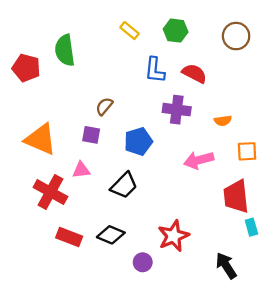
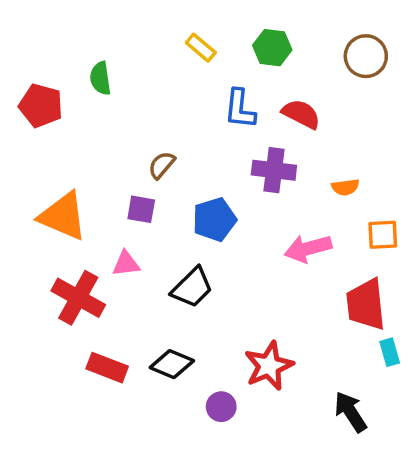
green semicircle: (65, 50) -> (100, 78), size x0.7

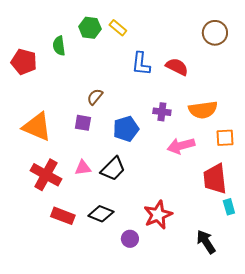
green hexagon: (272, 48) -> (90, 28), moved
purple cross: (274, 170) -> (162, 112), moved, size x0.7
orange semicircle: (345, 187) -> (203, 110), size x1.8
pink triangle: (126, 264) -> (83, 168), moved

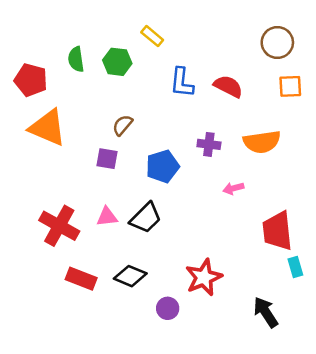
green hexagon: (90, 28) -> (117, 62), moved
orange triangle: (37, 127) -> (48, 128), moved
orange square: (225, 138) -> (290, 86), moved
pink arrow: (181, 146) -> (233, 188), size x0.6

